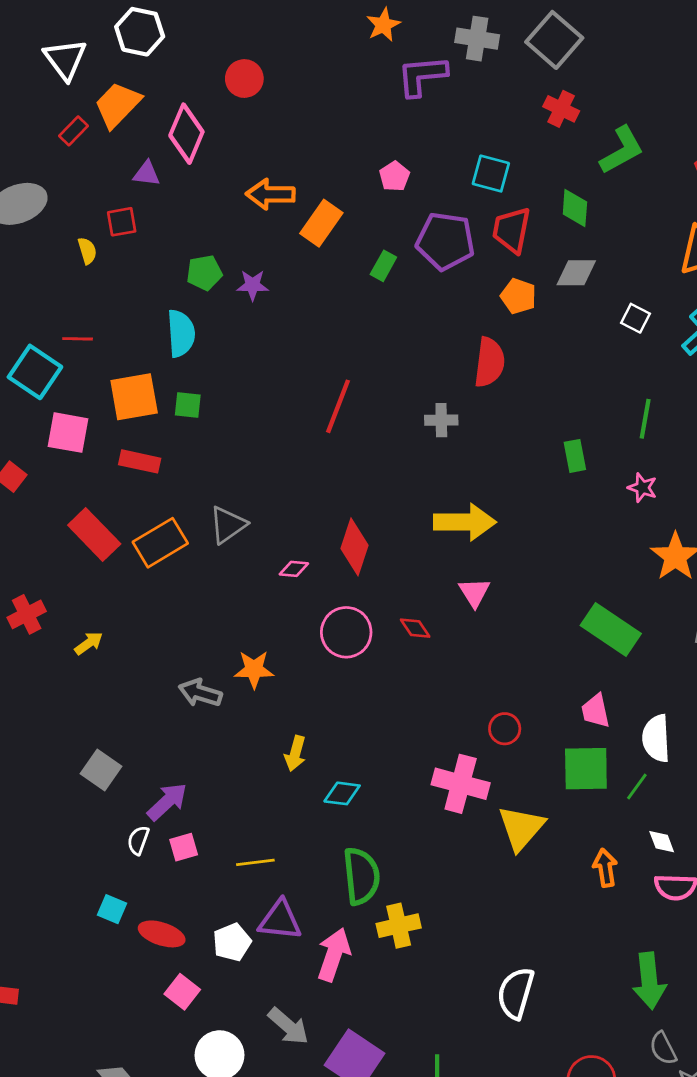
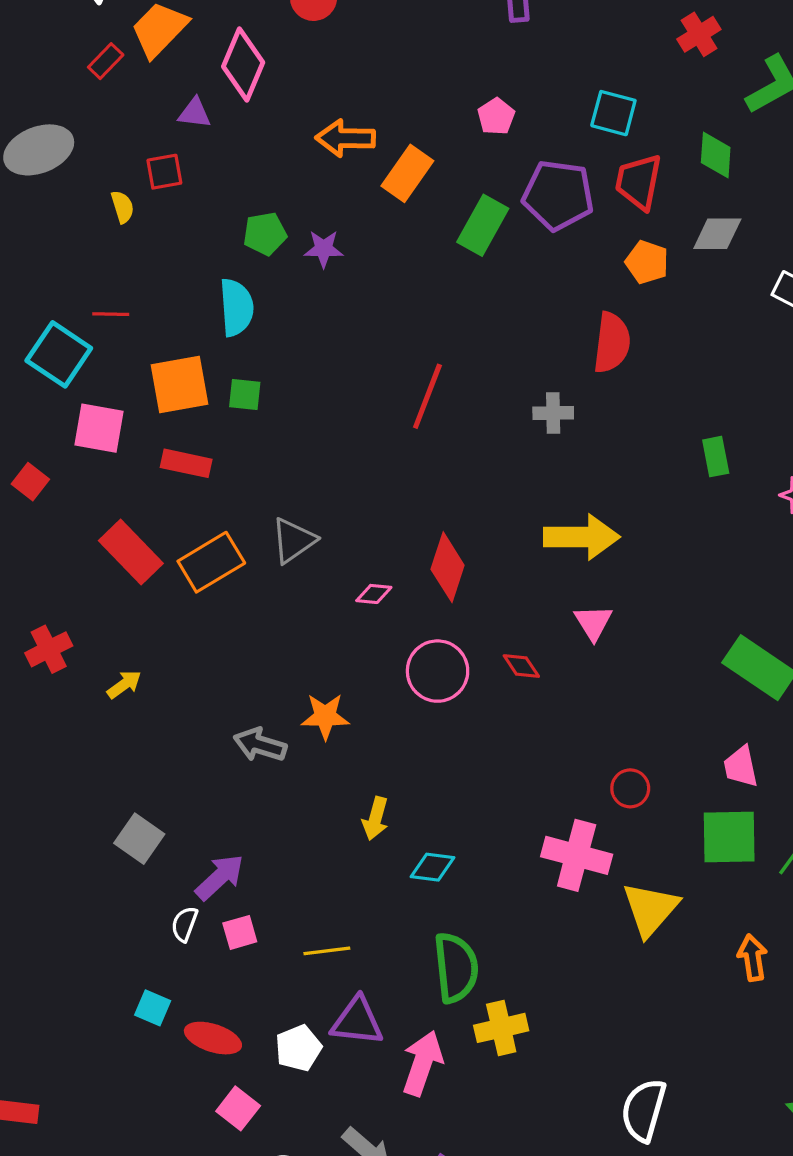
red cross: (561, 109) -> (699, 34), turned 32
green rectangle: (383, 266) -> (483, 225), size x1.6

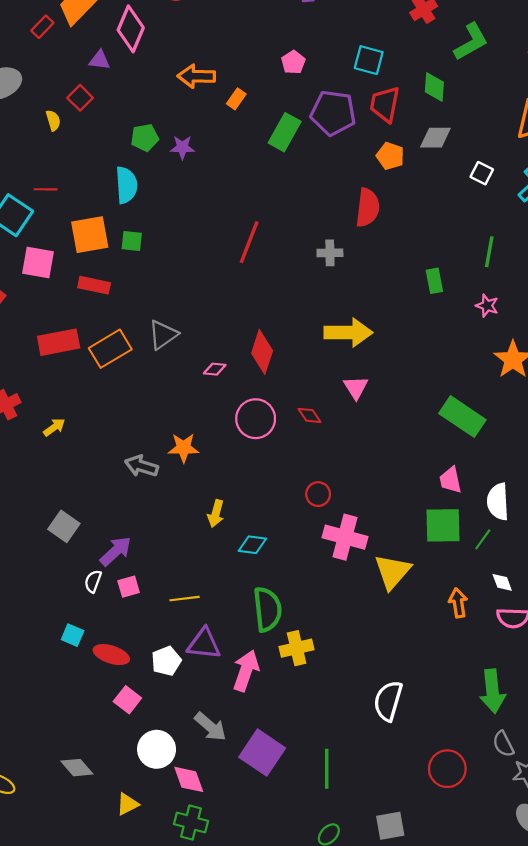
red square: (164, 172) -> (80, 98), turned -35
orange rectangle: (407, 173) -> (236, 99), size x0.6
red rectangle: (131, 552) -> (59, 342), turned -57
red circle: (630, 788) -> (318, 494), moved

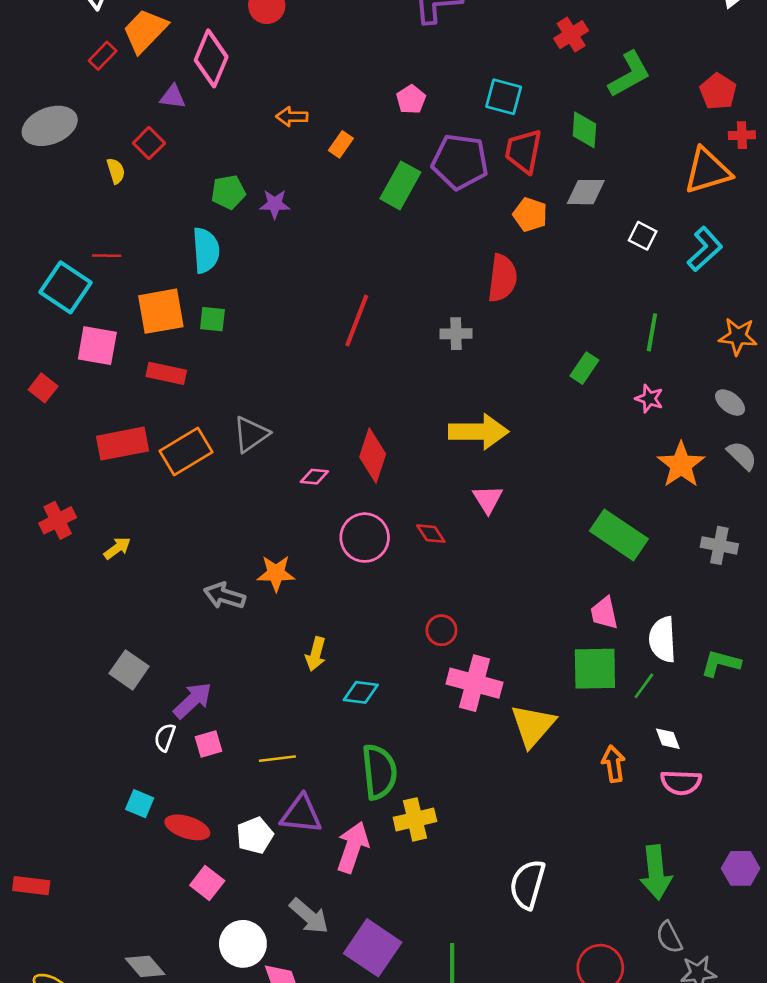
orange arrow: (196, 76) -> (292, 117), size x0.7
green rectangle: (434, 281) -> (584, 368), turned 45

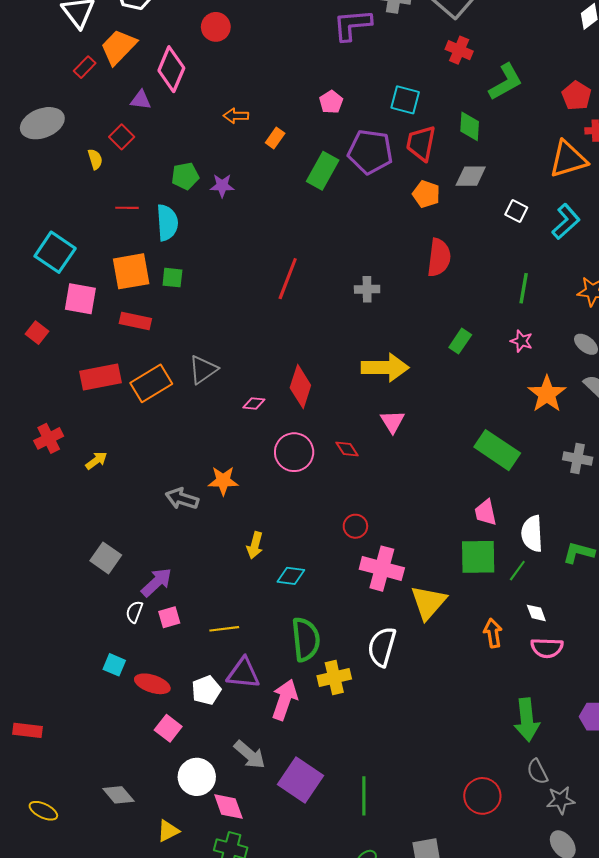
red cross: (571, 35) -> (459, 50), turned -35
red line: (107, 256) -> (127, 208), moved
red semicircle: (502, 278) -> (439, 258), moved
green rectangle: (584, 368) -> (460, 341), moved
white semicircle: (527, 884) -> (382, 647), moved

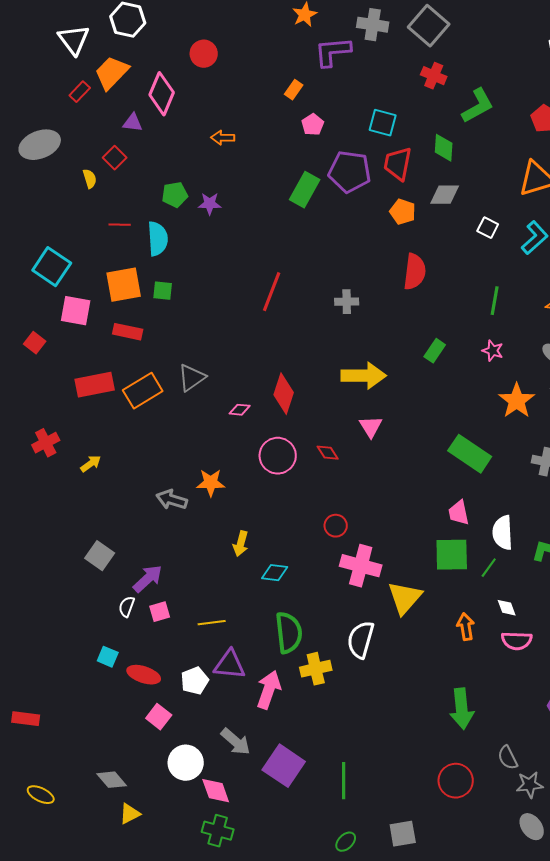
orange rectangle: (275, 138) -> (294, 90), moved
green arrow: (527, 720) -> (462, 709), moved
yellow triangle: (168, 831) -> (130, 814), moved

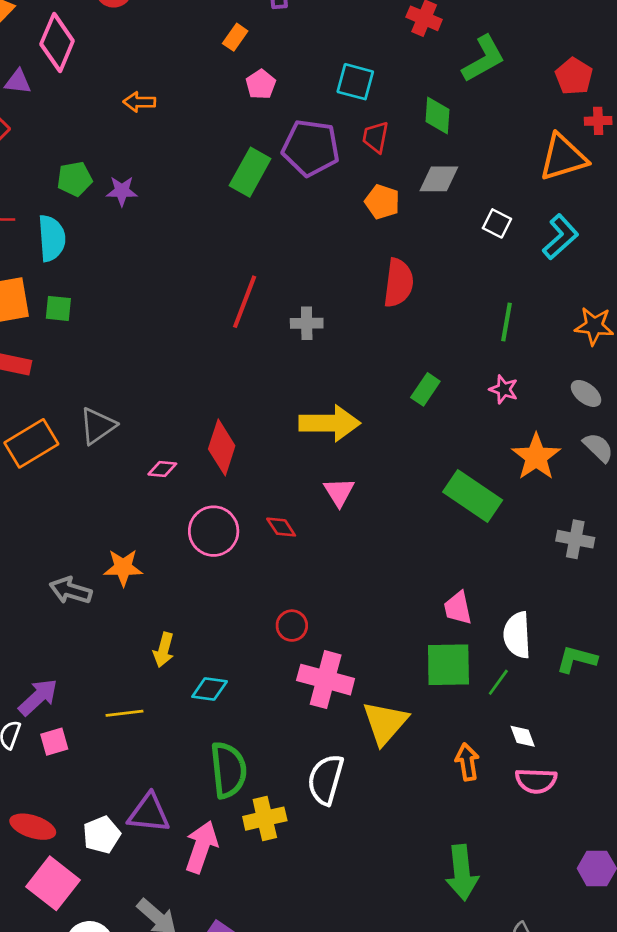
red trapezoid: (398, 164) -> (376, 137), size x0.7
red line: (272, 292) -> (245, 302), moved
green rectangle: (470, 454) -> (473, 496), moved
yellow line: (212, 623) -> (125, 713), moved
pink square: (159, 717) -> (53, 883), size x1.5

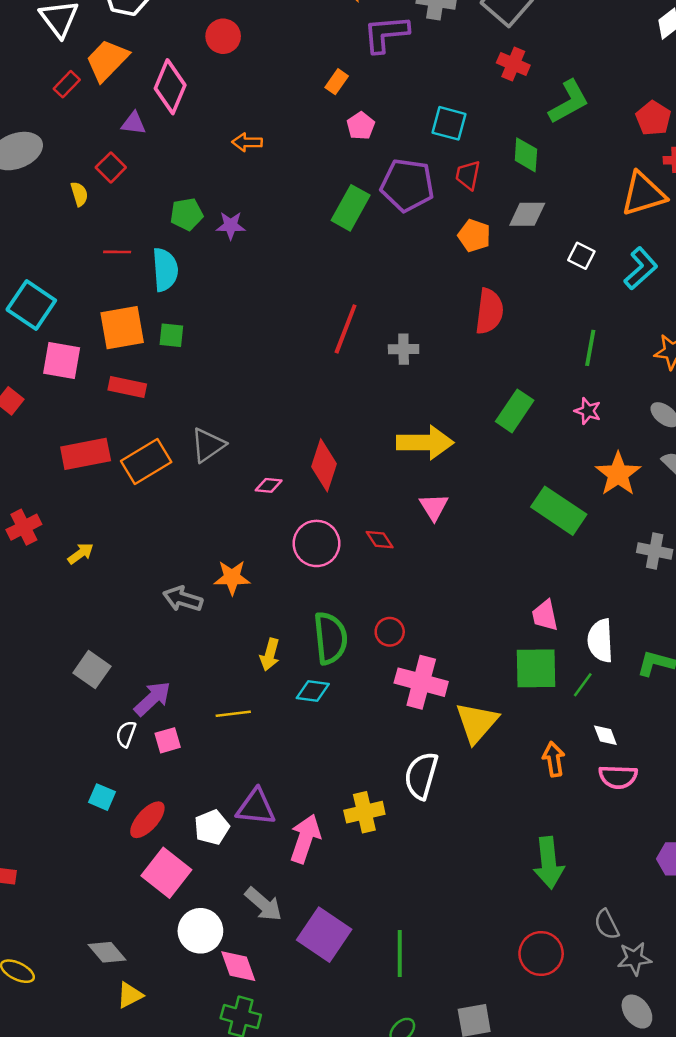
green rectangle: (425, 389) -> (515, 411), size x1.4
green semicircle: (228, 770) -> (330, 638), moved
red ellipse: (33, 827) -> (147, 820), turned -66

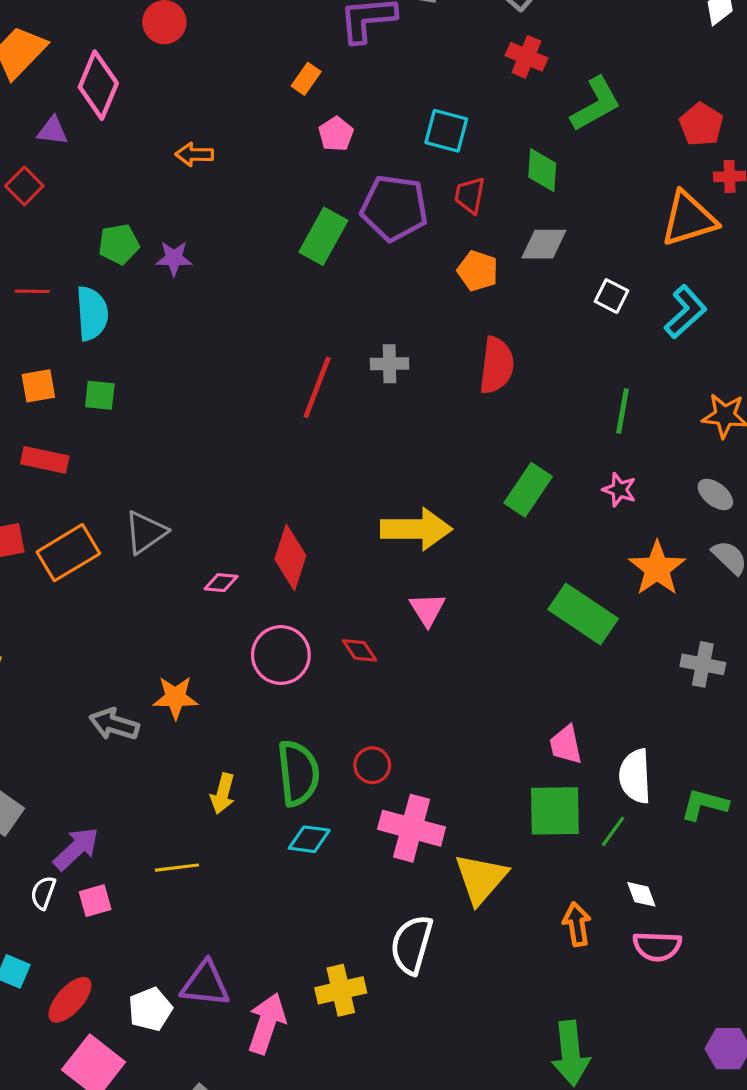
orange square: (122, 328) -> (38, 386), size x0.6
gray cross: (404, 349) -> (390, 364), moved
cyan diamond: (313, 691) -> (309, 839), moved

